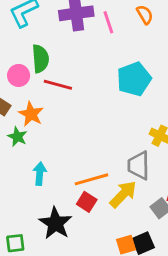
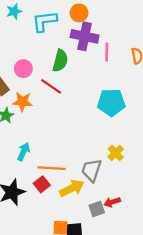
green semicircle: (40, 59) -> (60, 61), moved
orange star: (31, 114) -> (23, 102), turned 30
cyan arrow: (40, 174) -> (24, 152), moved

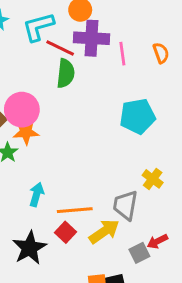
pink circle: (23, 69) -> (22, 110), moved, size x1.5
red line: (51, 86) -> (60, 48), moved

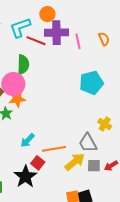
green semicircle: (66, 73) -> (23, 64), moved
cyan arrow: (37, 195) -> (27, 140), turned -147
gray trapezoid: (125, 205) -> (88, 143), turned -35
red square: (66, 232) -> (38, 163), moved
gray square: (139, 253) -> (94, 166), moved, turned 32

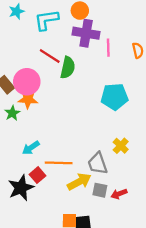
red line: (36, 41) -> (50, 56), moved
green semicircle: (23, 64) -> (68, 68), moved

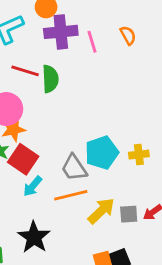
cyan pentagon: (114, 97) -> (102, 153), moved
yellow cross: (121, 146) -> (139, 155), turned -35
gray trapezoid: (98, 163) -> (74, 168), moved
red square: (37, 175) -> (23, 159), moved, size x1.5

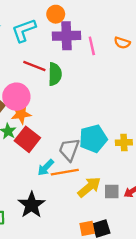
orange semicircle: (128, 35) -> (122, 43), turned 133
gray trapezoid: (74, 168) -> (69, 150), turned 50
cyan arrow: (33, 186) -> (46, 168), moved

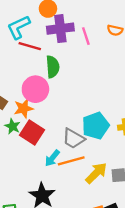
red line: (34, 66) -> (30, 46), moved
pink circle: (16, 97) -> (35, 89), moved
gray trapezoid: (69, 150) -> (73, 139), turned -75

